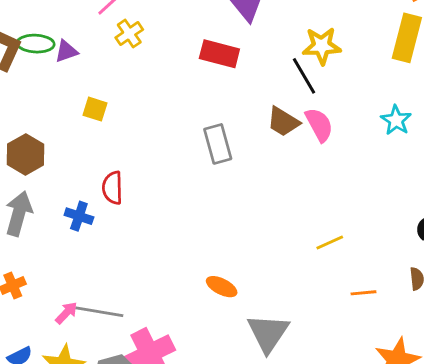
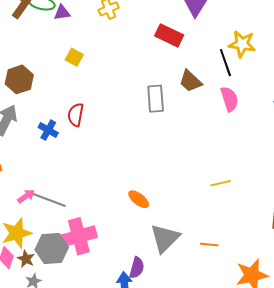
brown trapezoid: (283, 122) -> (190, 81), moved
orange line: (364, 293) -> (209, 244), moved

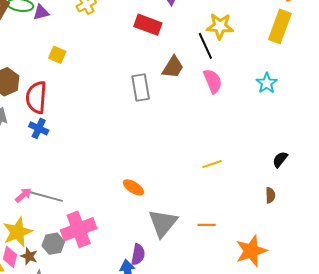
brown trapezoid: (190, 81) -> (173, 67), turned -95
red semicircle: (76, 115) -> (36, 97), moved, size x1.4
gray hexagon: (52, 249) -> (53, 244), size x0.7

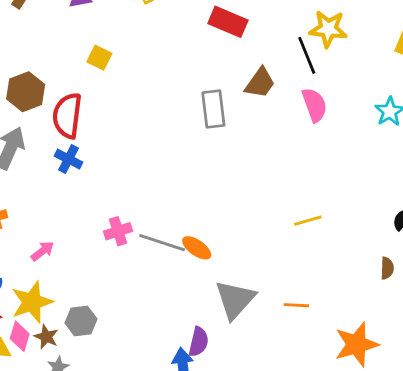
gray line: (46, 197) -> (162, 243), moved
pink cross: (79, 229) -> (118, 231), moved, size x0.6

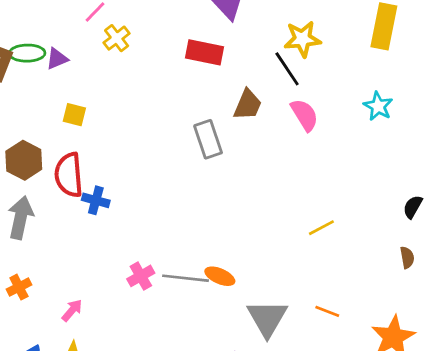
yellow square: (99, 58) -> (74, 115), moved
blue cross: (68, 159) -> (96, 200), moved
orange line: (296, 305) -> (327, 311), turned 30

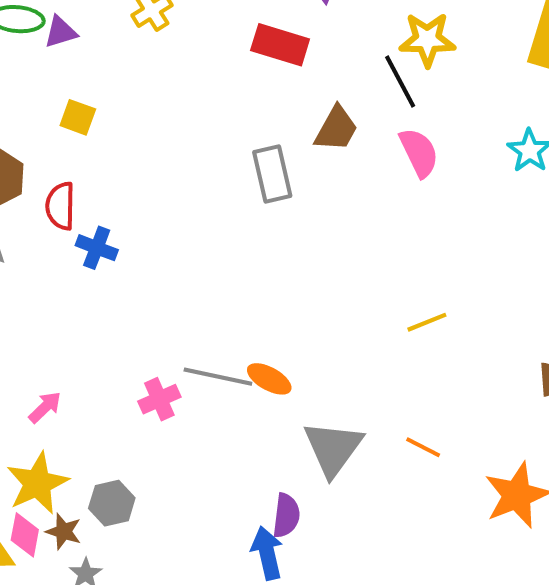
red semicircle: (69, 175) -> (60, 206), size x0.7
pink cross: (141, 276) -> (159, 399), moved

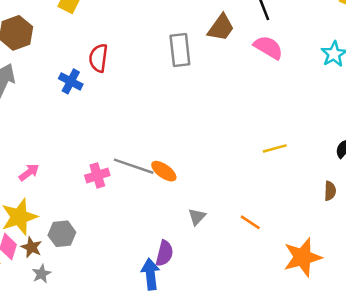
pink semicircle: (419, 153) -> (268, 47), turned -40
red semicircle: (60, 206) -> (98, 58), moved
yellow line: (427, 322) -> (275, 148), moved
gray triangle: (333, 448) -> (197, 217), size x0.5

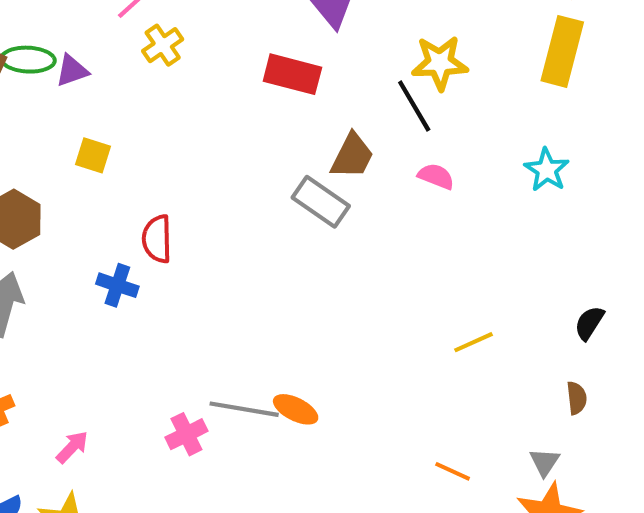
pink semicircle: (268, 47) -> (436, 176), size x0.7
gray rectangle: (180, 50) -> (321, 202), moved, turned -40
gray triangle: (197, 217) -> (544, 462), moved

